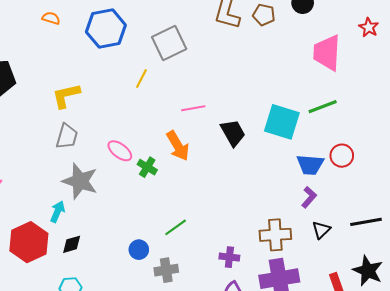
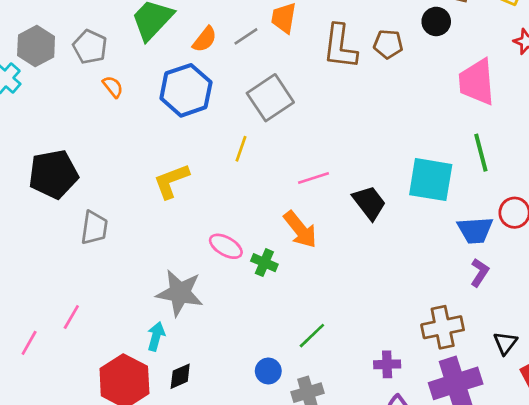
orange semicircle: (51, 18) -> (113, 87), turned 42
yellow L-shape: (66, 96) -> (171, 181), moved
green line: (323, 107) -> (481, 153), turned -76
gray trapezoid: (67, 136) -> (94, 228), moved
black triangle: (321, 230) -> (505, 343), moved

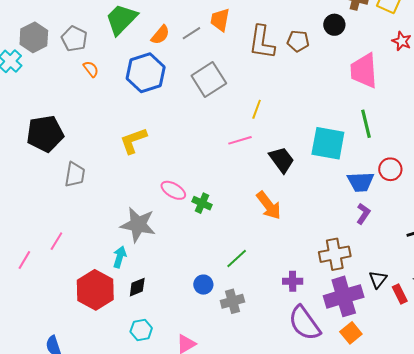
yellow line: (241, 149) -> (257, 109), moved
orange arrow: (300, 230) -> (269, 205), moved
black triangle: (505, 343) -> (378, 279), moved

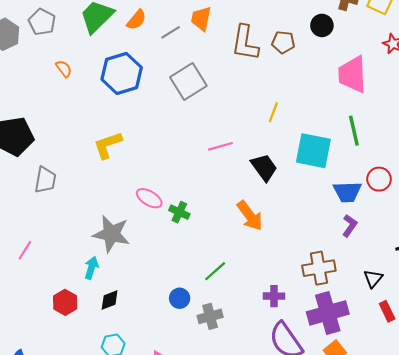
orange semicircle: (160, 35) -> (136, 20), moved
gray pentagon: (74, 39) -> (42, 22), moved
yellow line: (257, 109) -> (273, 112), moved
black triangle: (378, 279) -> (373, 279), moved
red hexagon: (95, 290) -> (65, 302), size x0.6

